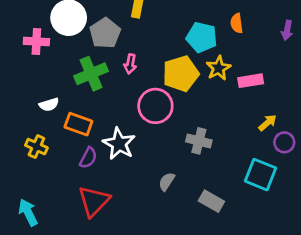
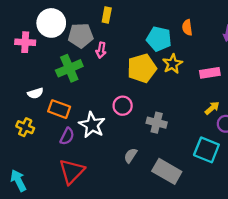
gray pentagon: (105, 33) -> (81, 35), turned 30
pink arrow: (130, 64) -> (101, 50), moved
pink rectangle: (251, 81) -> (210, 73), moved
pink circle: (155, 106) -> (123, 106), moved, size x0.7
gray rectangle: (211, 201) -> (167, 171), size x1.4

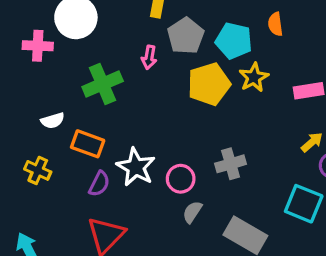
gray pentagon: (81, 35) -> (186, 36), moved, turned -30
pink circle: (123, 106) -> (181, 179), moved
gray cross: (157, 123) -> (231, 164), turned -30

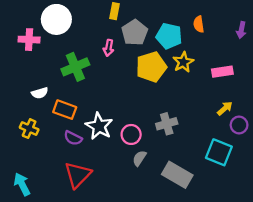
purple semicircle: (99, 184) -> (73, 138), turned 90

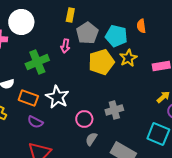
white star: (99, 126) -> (57, 97), moved

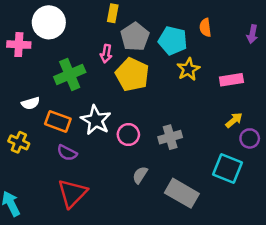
yellow pentagon: (101, 62) -> (132, 75), moved, turned -30
pink circle: (84, 119) -> (128, 135), moved

